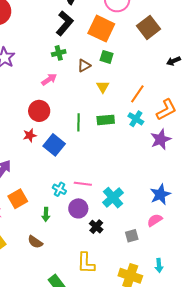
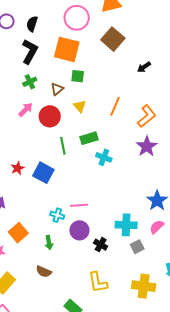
red circle: (39, 111) -> (50, 116), moved
cyan cross: (136, 119) -> (104, 157), moved
cyan cross: (113, 198) -> (126, 225), moved, turned -35

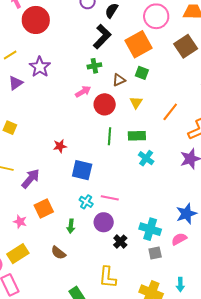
orange square: (67, 49) -> (139, 44), turned 32
blue square: (43, 173) -> (82, 170), moved, turned -30

